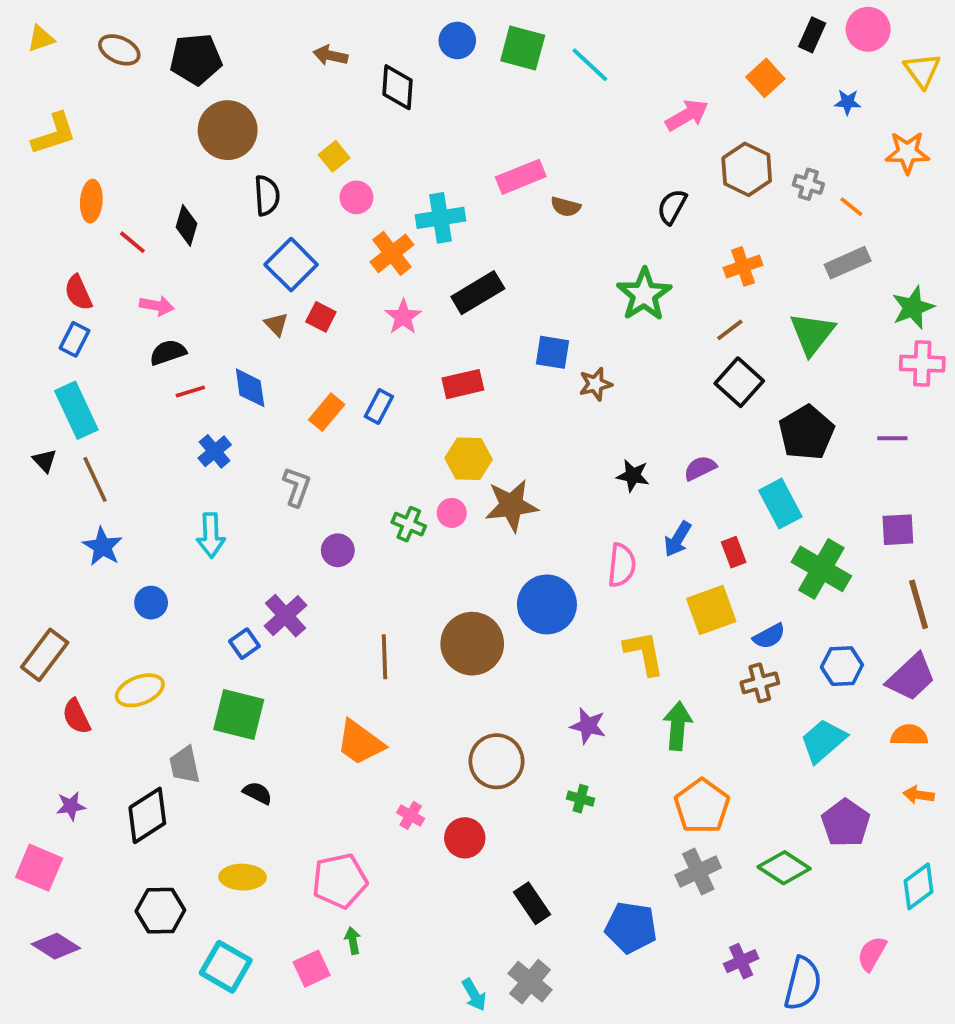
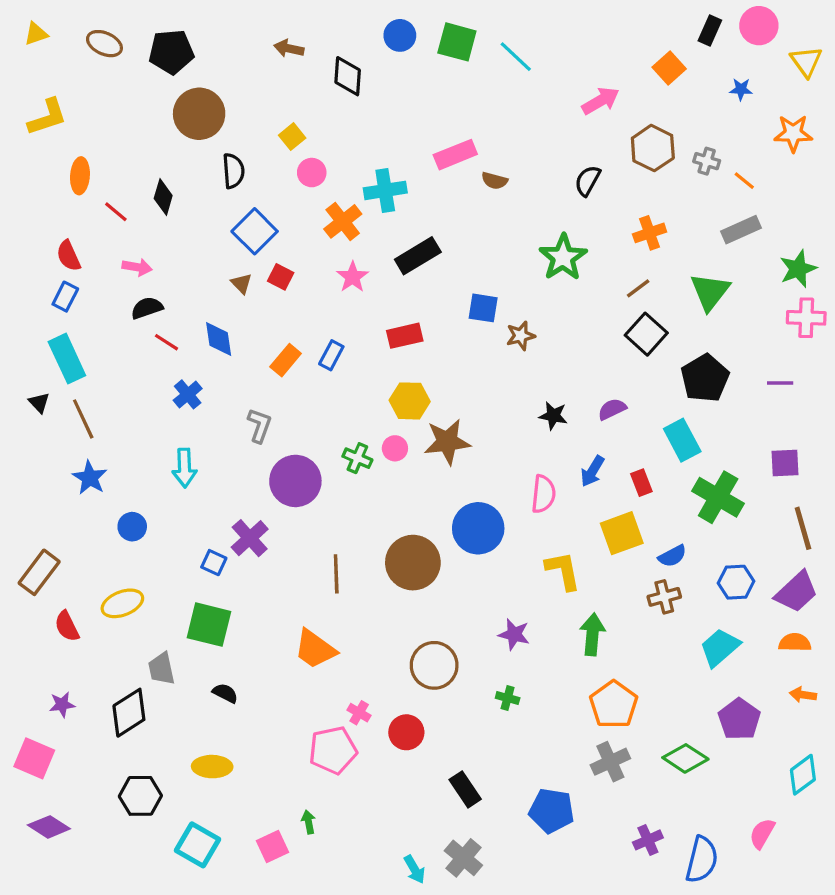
red line: (190, 392) -> (166, 342), turned 50
purple circle: (338, 550) -> (295, 481), size x1.8
blue square: (244, 644) -> (214, 563), turned -30
pink pentagon: (340, 881) -> (333, 750), moved

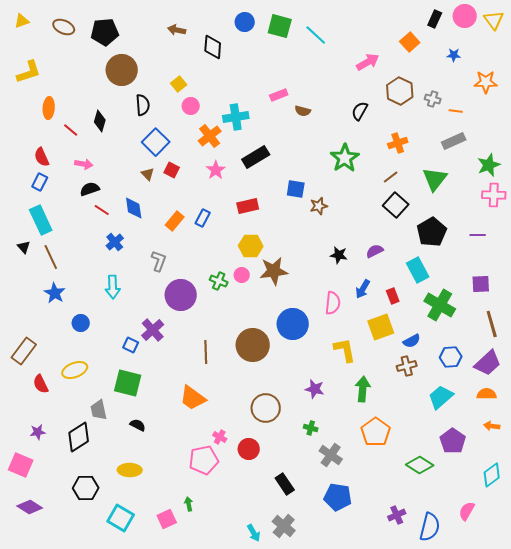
yellow triangle: (806, 62) -> (494, 20), moved
pink rectangle: (455, 155) -> (279, 95), size x0.7
orange line: (744, 181) -> (456, 111), turned -32
gray cross: (610, 762) -> (331, 455), moved, turned -30

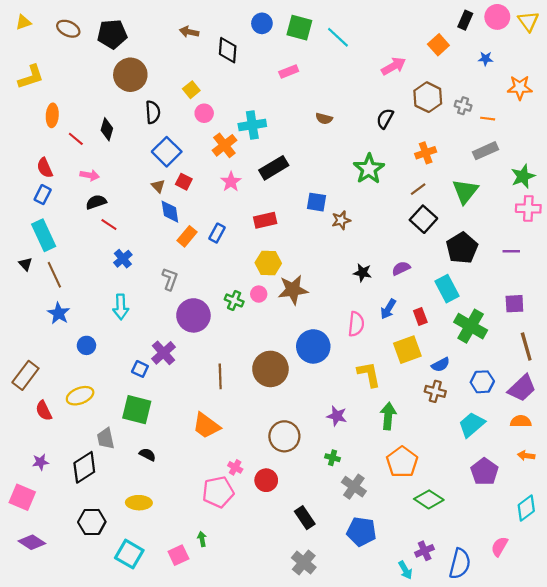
pink rectangle: (279, 95) -> (289, 71), moved
blue diamond: (134, 208) -> (170, 212), moved
brown cross: (407, 366) -> (435, 391), turned 30
green diamond: (420, 465) -> (429, 499), moved
cyan arrow: (254, 533) -> (405, 570), moved

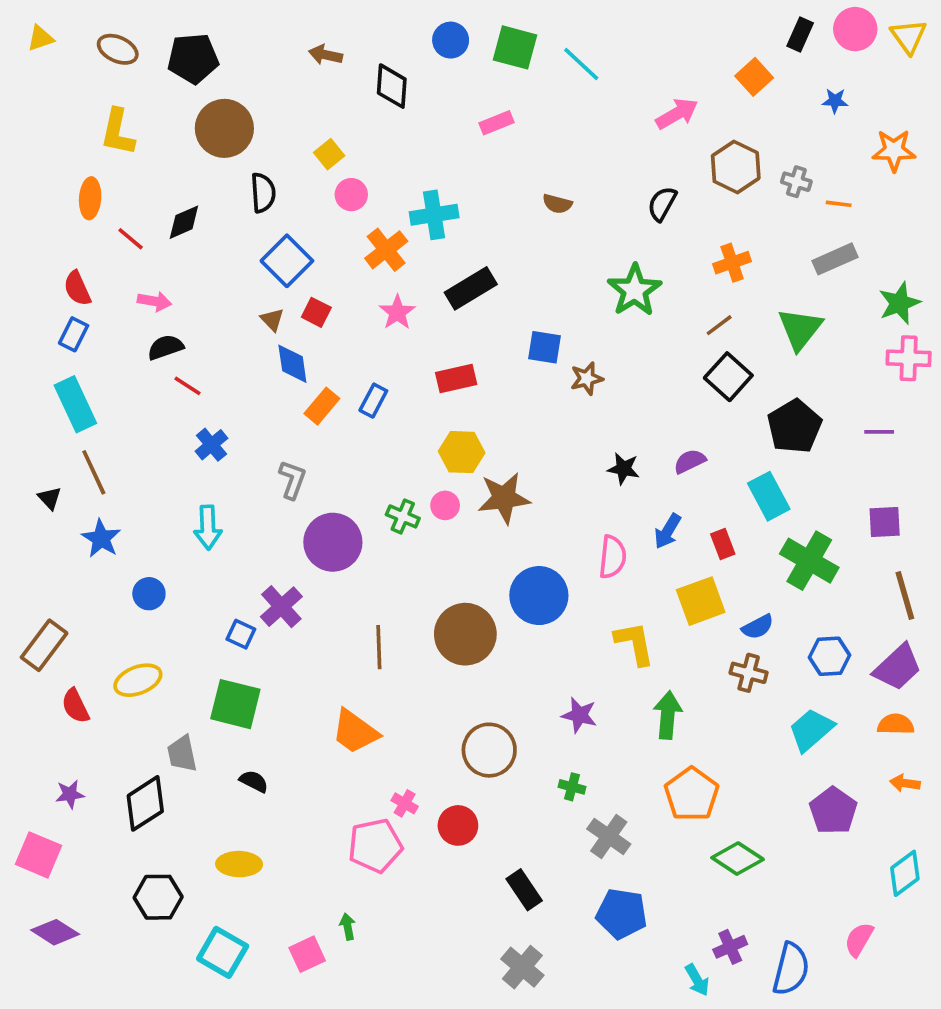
yellow L-shape: (31, 77) -> (118, 132), moved, turned 120
black diamond: (107, 129) -> (184, 222), turned 50
black triangle: (25, 264) -> (50, 498), moved

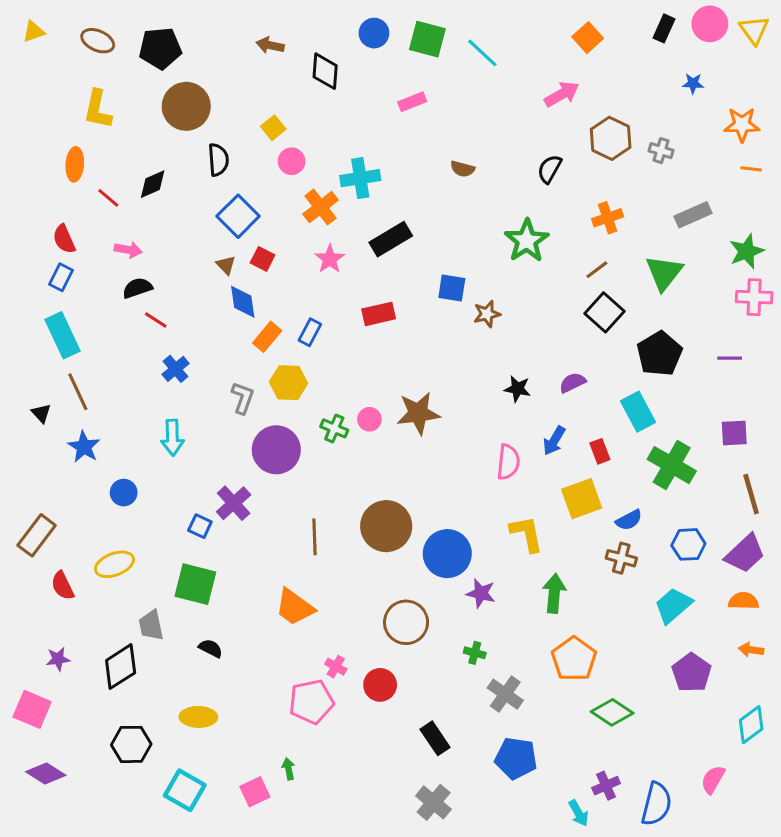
orange square: (754, 77) -> (588, 38), moved
orange line: (839, 204) -> (751, 169), moved
yellow hexagon: (462, 452) -> (288, 383), moved
blue circle: (539, 596) -> (447, 554), moved

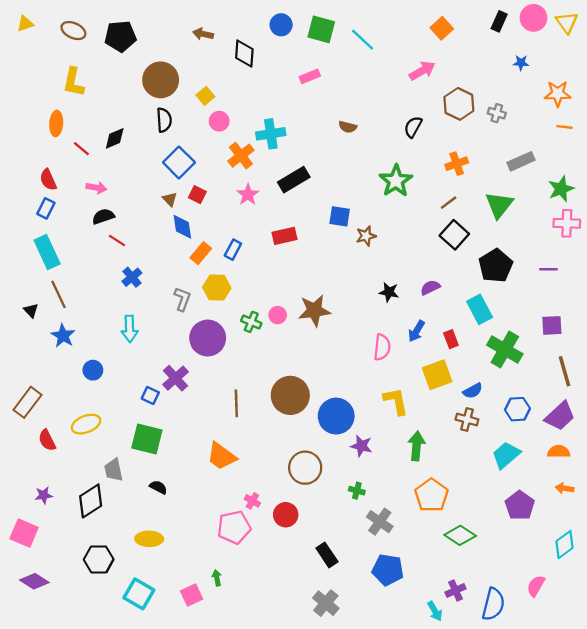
brown circle: (186, 106) -> (161, 80), moved

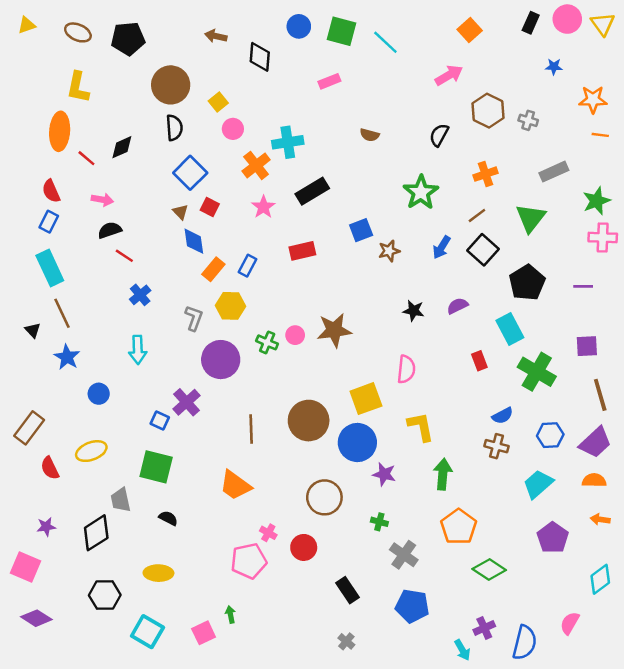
orange ellipse: (56, 123) -> (60, 131), size x1.4
blue square: (340, 216) -> (361, 230), turned -30
blue arrow: (416, 331) -> (442, 247), moved
yellow square: (437, 375) -> (366, 399), moved
gray cross: (326, 603) -> (346, 641), size x0.6

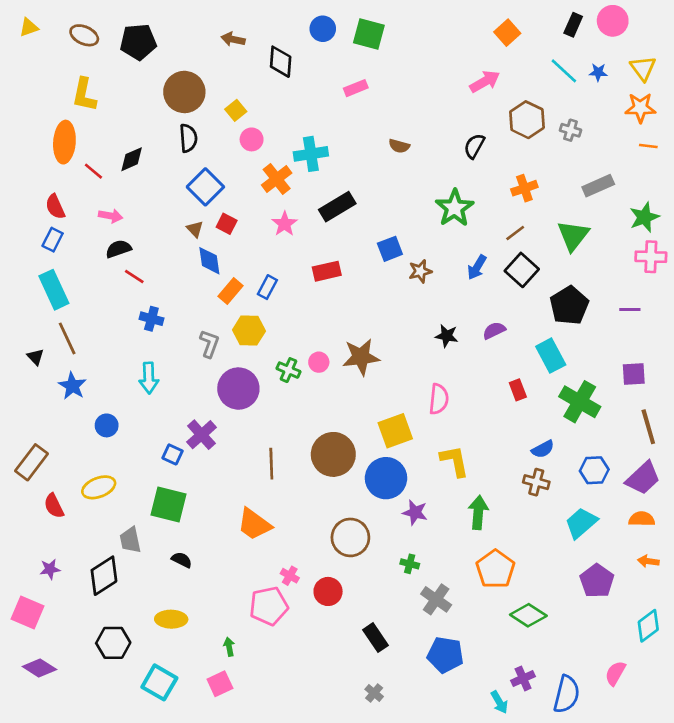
yellow triangle: (603, 24) -> (643, 68), moved
cyan line: (385, 42) -> (564, 71), moved
blue cross: (140, 295) -> (151, 319), turned -35
green arrow: (230, 615) -> (229, 647), moved

